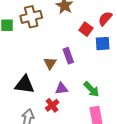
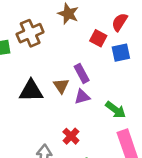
black triangle: (25, 85) -> (31, 91), moved
purple triangle: (61, 89) -> (82, 97), moved

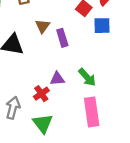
brown triangle: (61, 86) -> (42, 26), moved
purple triangle: (82, 97) -> (57, 79), moved

